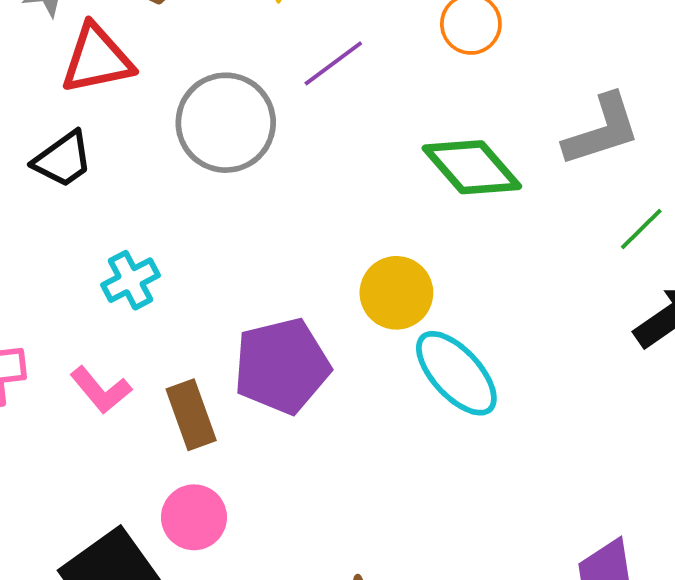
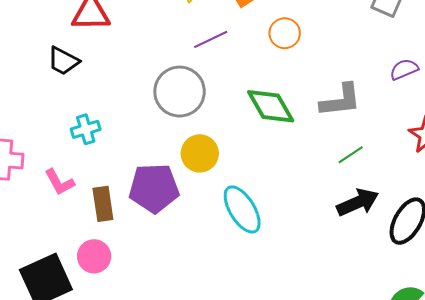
gray circle: (226, 123) -> (180, 92), moved
black trapezoid: (63, 159) -> (63, 61), turned 52
yellow circle: (396, 293) -> (200, 153), moved

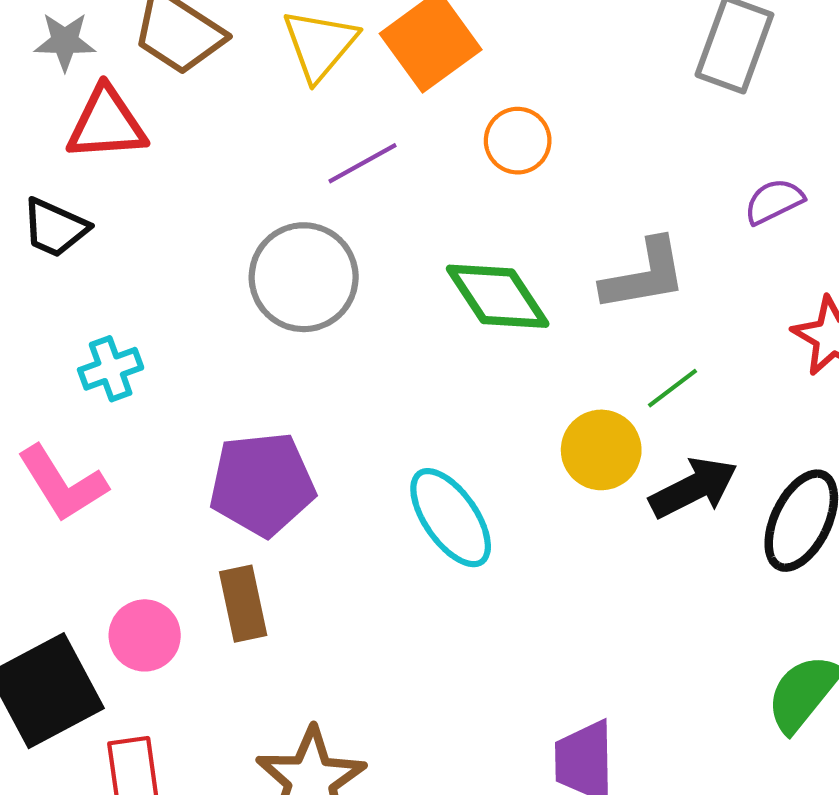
yellow circle: (200, 153) -> (601, 450), moved
pink L-shape: (59, 182) -> (62, 484), size x1.4
brown rectangle: (103, 204) -> (243, 604), moved

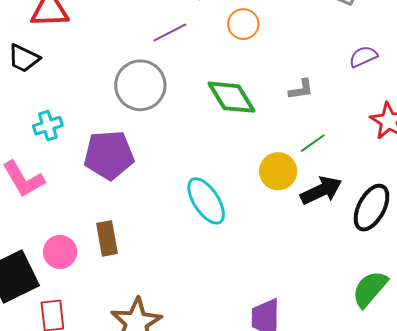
gray L-shape: (644, 275) -> (301, 89), size x0.6
purple pentagon: (262, 484) -> (109, 155), moved

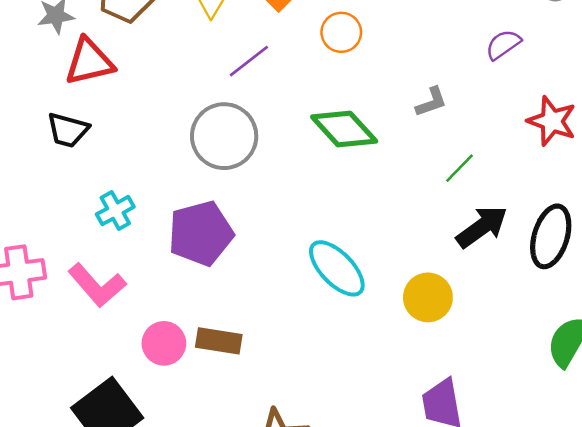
yellow circle: (278, 171) -> (428, 297), moved
brown rectangle: (107, 238) -> (219, 341), turned -60
pink circle: (60, 252) -> (164, 343), moved

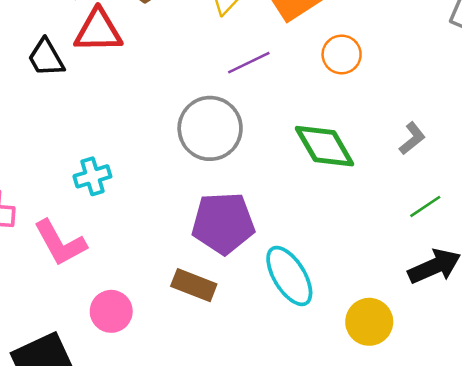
gray L-shape: (431, 102) -> (412, 138), turned -32
black trapezoid: (68, 130) -> (46, 58), moved, turned 33
purple pentagon: (201, 233) -> (223, 223), moved
brown rectangle: (219, 341) -> (194, 285), moved

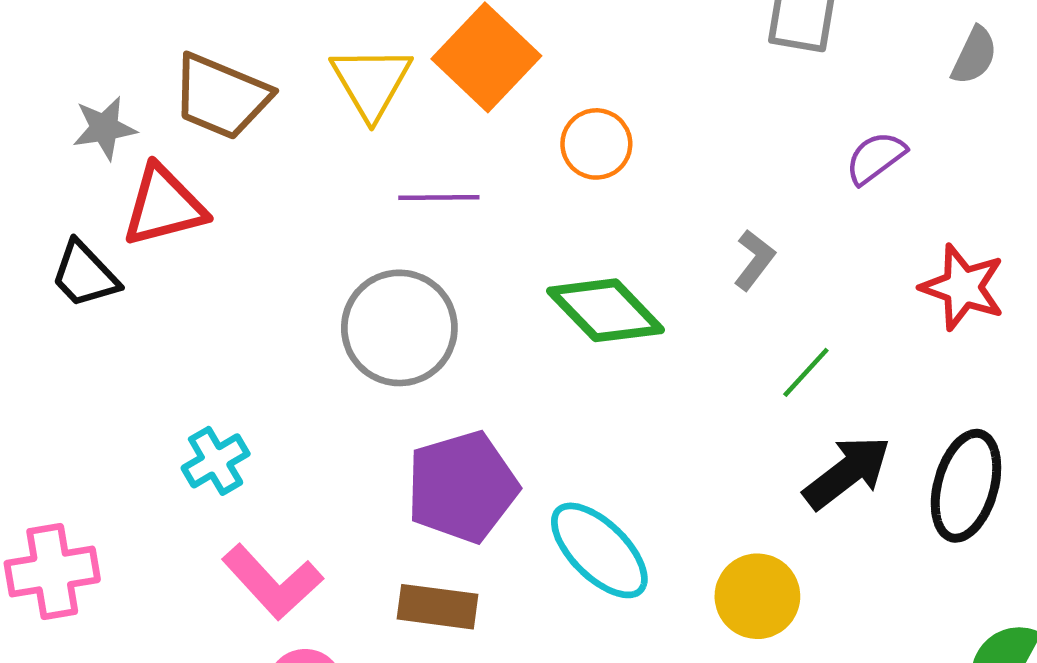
purple line: (249, 63) -> (439, 198), turned 39
pink L-shape: (60, 243) -> (272, 582), moved

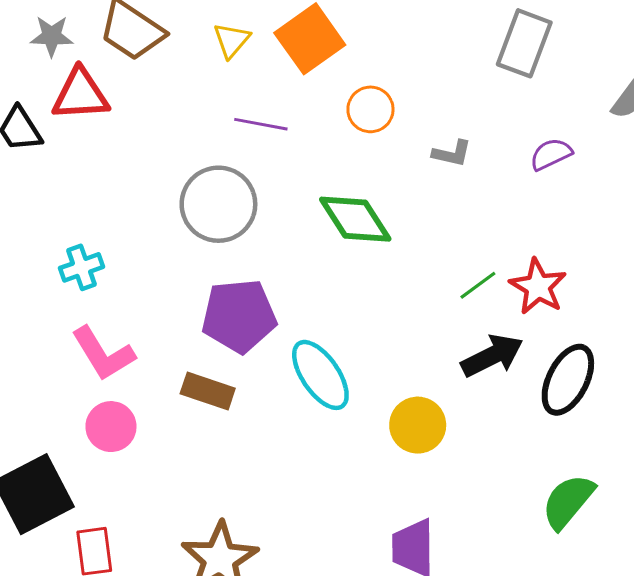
yellow triangle: (371, 82) -> (232, 40), size x0.7
gray L-shape: (754, 260) -> (452, 153), moved, turned 54
red star: (963, 287) -> (538, 287), moved

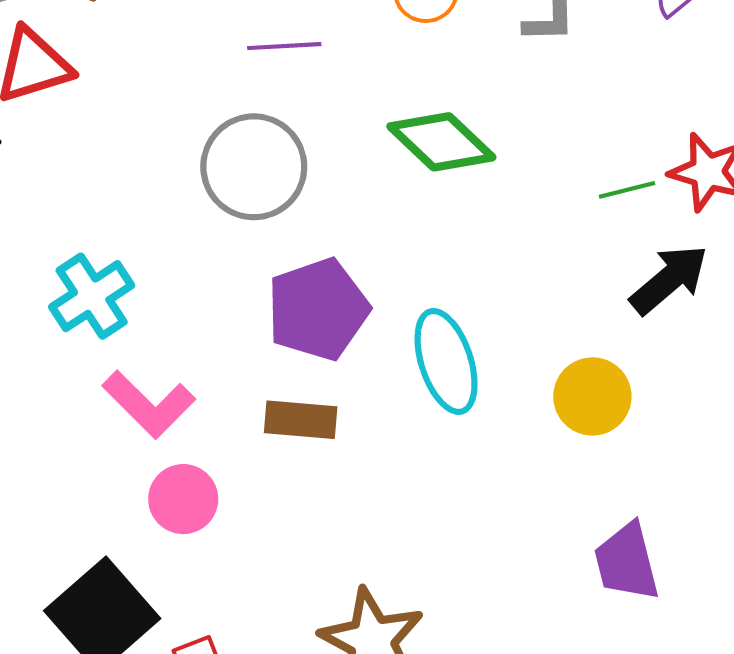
cyan cross: (82, 267) -> (92, 296), size x1.4
green line: (478, 285) -> (627, 190), turned 36
cyan ellipse: (320, 375) -> (446, 361), turned 30

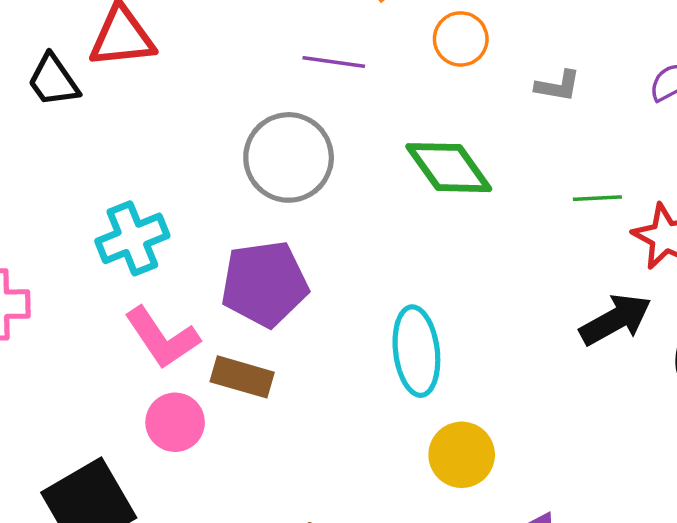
green line: (627, 190) -> (597, 198), moved
purple pentagon: (318, 309) -> (264, 284), moved
yellow circle: (592, 396) -> (462, 455), moved
brown rectangle: (301, 420) -> (242, 377), moved

